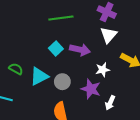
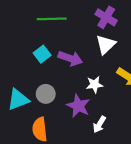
cyan triangle: (39, 76) -> (18, 100), moved

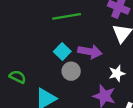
gray circle: (46, 94) -> (71, 71), moved

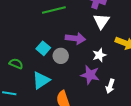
cyan square: (62, 52) -> (43, 48), moved

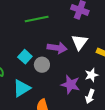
white triangle: (101, 21) -> (80, 42), moved
white star: (99, 55) -> (91, 75), moved

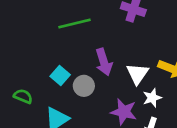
white triangle: (80, 42) -> (137, 74), moved
purple arrow: (57, 48) -> (104, 62), turned 66

